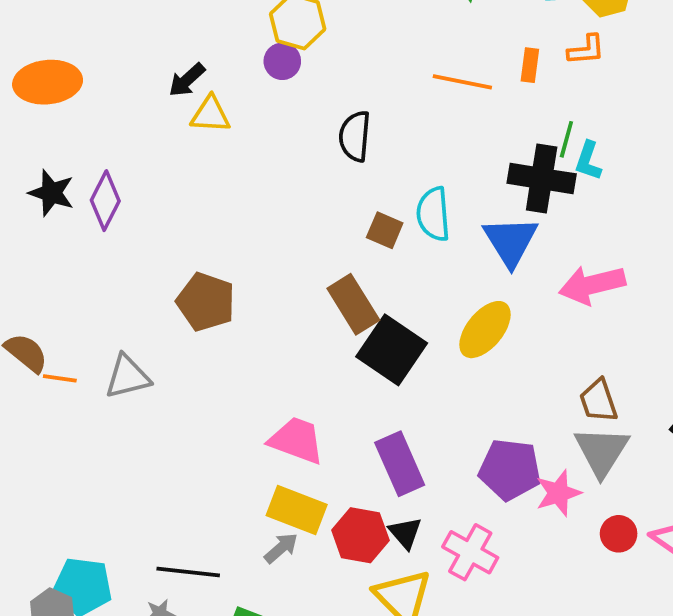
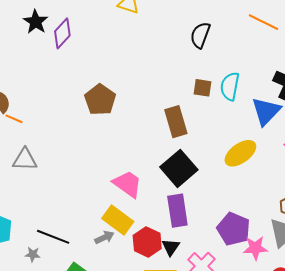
brown square: (385, 230) -> (203, 88), turned -30
black square: (392, 350) -> (179, 168), moved
gray triangle: (127, 377) -> (25, 160), moved

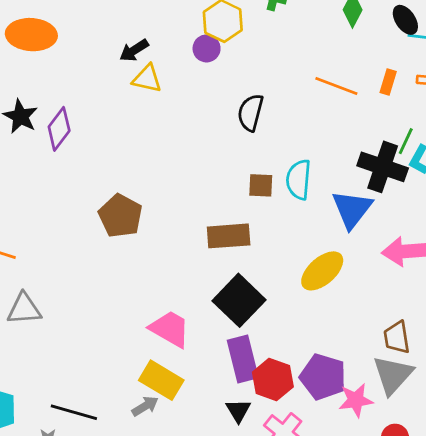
brown rectangle: (176, 122) -> (229, 236), turned -72
red hexagon: (147, 242) -> (273, 379), moved

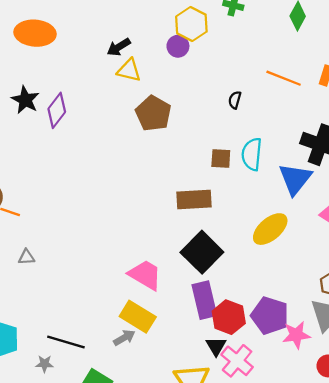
black semicircle: (251, 113) -> (235, 100), moved, size x0.6
brown pentagon: (120, 216) -> (153, 113), moved
gray triangle: (24, 309) -> (26, 257), size x0.6
black triangle: (238, 410) -> (216, 346), moved

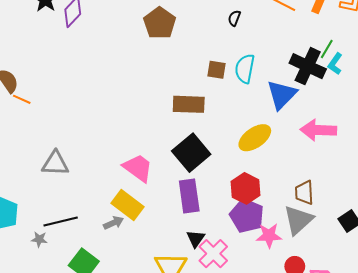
gray triangle: (26, 257) -> (55, 163), moved, size x1.8
red hexagon: (229, 317) -> (245, 188), moved
black line: (66, 342) -> (61, 222), turned -36

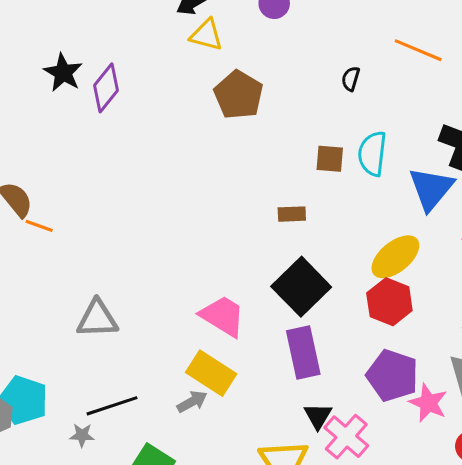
brown rectangle: (189, 104) -> (292, 214), size x0.6
red hexagon: (245, 188) -> (389, 302), moved
pink star: (269, 236) -> (428, 403), turned 30

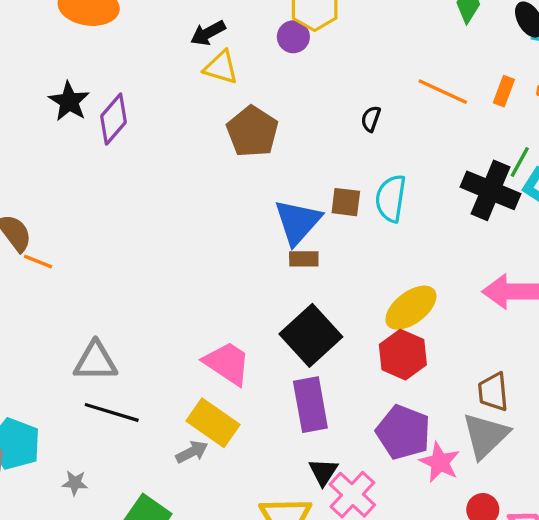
blue triangle: (431, 189) -> (298, 222), moved
black line: (112, 406) -> (112, 412), moved, turned 33

